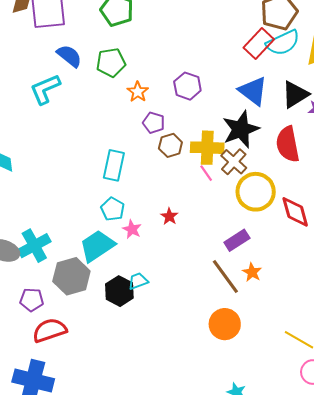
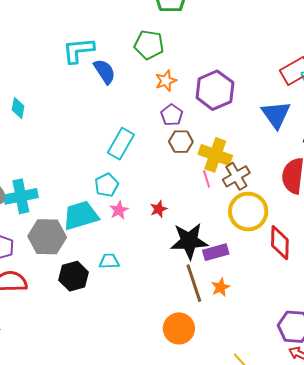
blue semicircle: (69, 56) -> (105, 71), moved
purple hexagon: (187, 86) -> (215, 90), size x1.4
black star: (241, 129) -> (189, 241), moved
black hexagon: (119, 291) -> (74, 276), moved

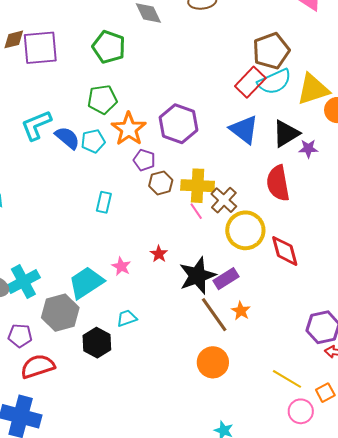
orange star: (166, 81) -> (129, 129), size x1.6
cyan rectangle: (121, 144) -> (104, 202), size x0.7
cyan pentagon: (107, 185) -> (93, 141), moved, turned 30

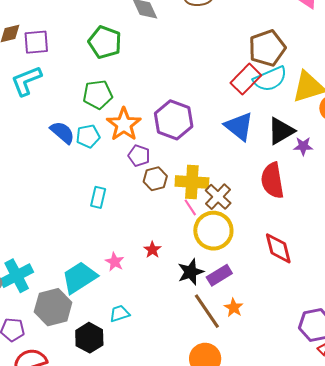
purple square: (40, 48) -> (36, 42), size x0.7
cyan L-shape: (36, 125) -> (26, 81), moved
yellow circle: (245, 230) -> (213, 231), moved
black star: (197, 276) -> (191, 272), size x0.7

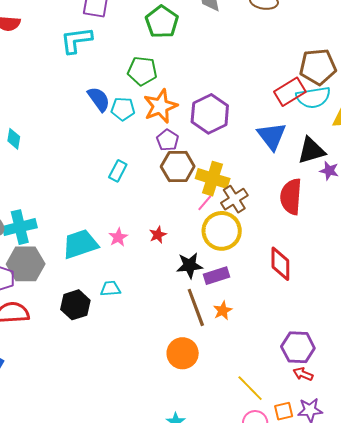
brown hexagon: (155, 179) -> (178, 167), size x1.4
pink line: (190, 207) -> (205, 203), turned 60
gray hexagon: (53, 307) -> (26, 264), moved

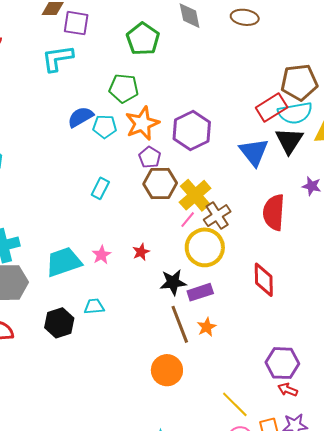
blue semicircle: (99, 99) -> (81, 117), turned -84
black triangle: (311, 151) -> (289, 141), moved, turned -40
yellow cross: (213, 179) -> (195, 195), turned 32

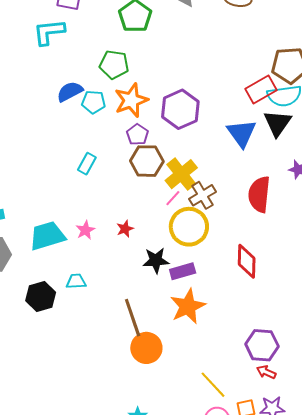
brown line: (180, 324) -> (133, 318), moved
orange star: (207, 327) -> (188, 306), size x1.8

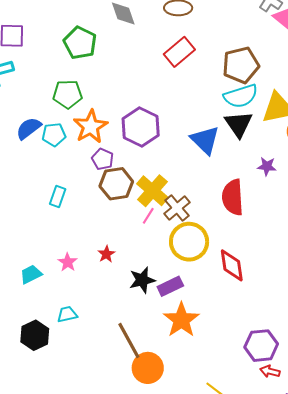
red rectangle: (261, 89) -> (179, 52), moved
yellow circle: (189, 227) -> (189, 242), moved
cyan trapezoid: (47, 236) -> (31, 274), size x0.6

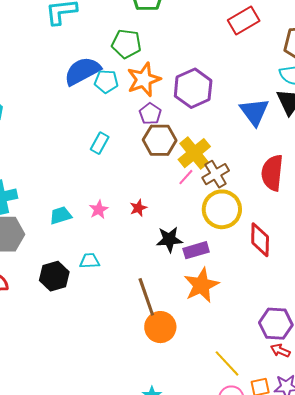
blue semicircle: (29, 128) -> (82, 71), size x1.4

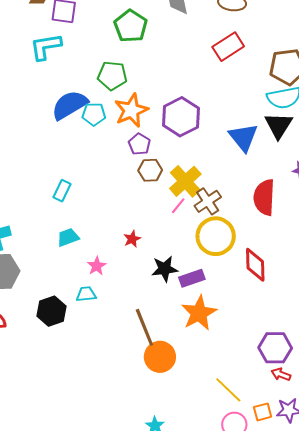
brown hexagon: (160, 140) -> (150, 170), size x0.7
cyan rectangle: (100, 143) -> (62, 191), moved
pink star: (99, 210) -> (97, 266), moved
cyan trapezoid: (61, 215) -> (68, 237), moved

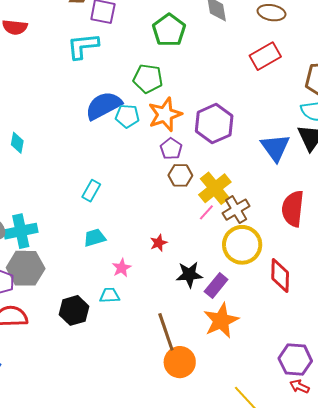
purple rectangle: (192, 278) -> (216, 285), turned -35

